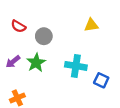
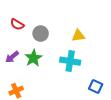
yellow triangle: (91, 25) -> (78, 36), moved
blue square: (101, 80) -> (96, 87), moved

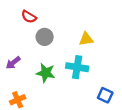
red semicircle: (17, 24) -> (29, 17), moved
green star: (33, 58) -> (46, 73), moved, turned -30

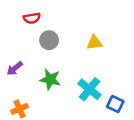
red semicircle: (29, 17) -> (32, 18), turned -40
cyan cross: (77, 67) -> (90, 89), moved, turned 30

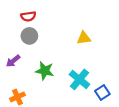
gray circle: (49, 40) -> (29, 36), moved
blue square: (115, 104) -> (102, 93), turned 32

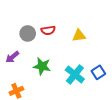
red semicircle: (28, 16) -> (48, 30), moved
blue square: (102, 93) -> (98, 72), moved

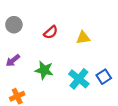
red semicircle: (48, 30) -> (51, 32), turned -32
gray circle: (28, 33) -> (14, 25), moved

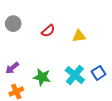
purple arrow: (13, 60) -> (12, 68), moved
green star: (44, 70) -> (42, 77), moved

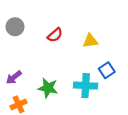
blue square: (99, 73) -> (107, 70), moved
cyan cross: (75, 75) -> (86, 86), turned -36

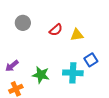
gray circle: (15, 27) -> (23, 23), moved
red semicircle: (55, 35) -> (56, 30), moved

